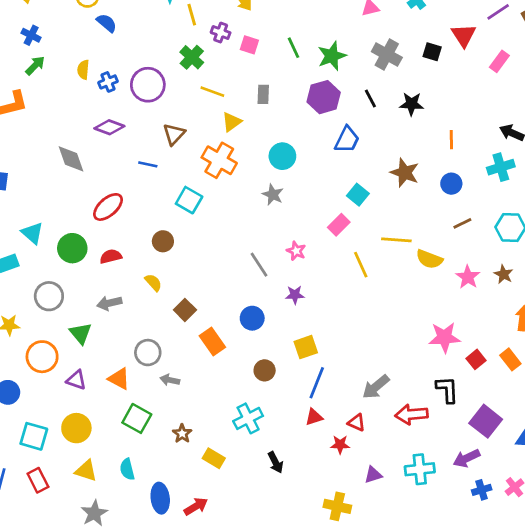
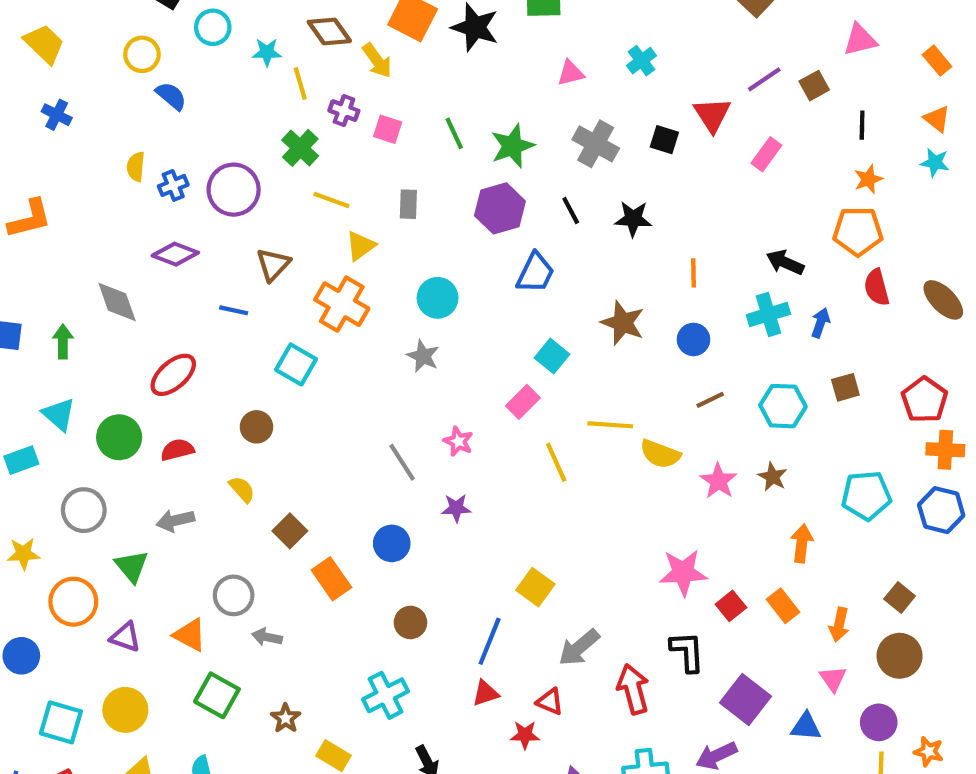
green arrow: (35, 65) -> (63, 342), moved, turned -45
yellow square: (306, 347) -> (535, 587), moved, turned -35
red arrow: (412, 414) -> (633, 689), turned 80

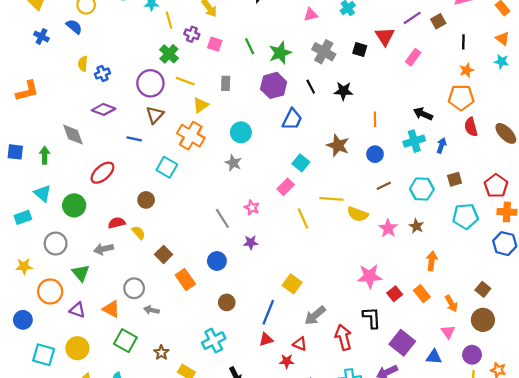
blue semicircle: (171, 96) -> (74, 27), moved
purple circle: (234, 190) -> (150, 83), moved
red semicircle: (177, 450) -> (117, 223), moved
cyan pentagon: (866, 496) -> (465, 216), moved
orange arrow: (839, 625) -> (451, 304), turned -42

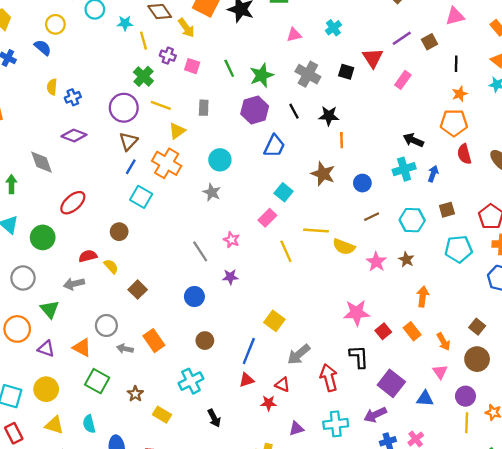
orange line: (375, 119) -> (342, 140), moved
blue line: (134, 139) -> (131, 167), moved, turned -72
orange rectangle: (185, 280) -> (154, 341), moved

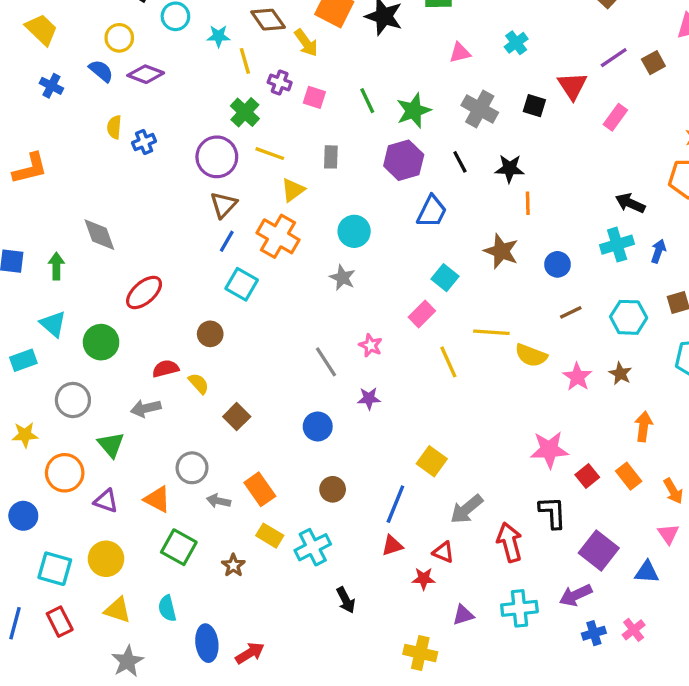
purple diamond: (74, 136) -> (146, 74), moved
yellow rectangle: (162, 415) -> (270, 536), moved

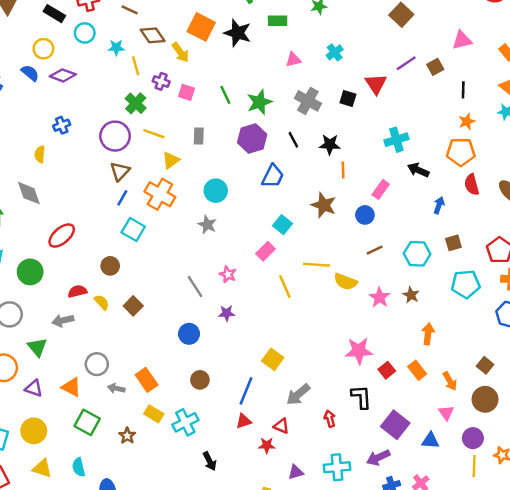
pink rectangle: (615, 117) -> (381, 189), moved
yellow semicircle: (114, 127) -> (40, 154), moved
cyan cross: (617, 245) -> (396, 140), moved
brown square: (237, 417) -> (133, 306), moved
red arrow: (510, 542) -> (330, 419), size x0.6

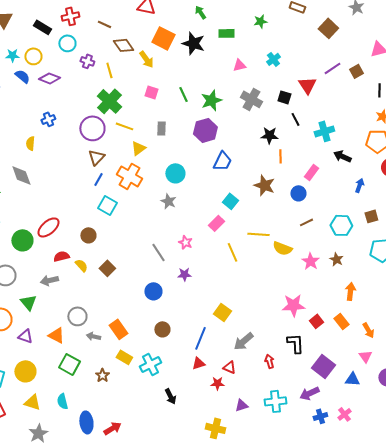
cyan star: (116, 48) -> (12, 55), moved
purple cross: (161, 81) -> (87, 61), moved
green cross: (136, 103) -> (109, 101), size x1.4
black line: (293, 140) -> (295, 119), moved
red ellipse: (62, 236) -> (48, 227), moved

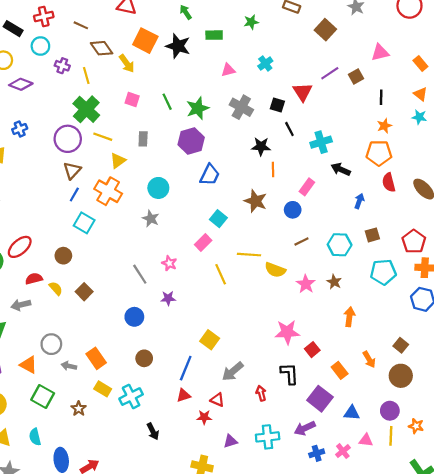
orange rectangle: (341, 321) -> (340, 370), moved
pink triangle: (365, 356) -> (366, 440), moved, turned -48

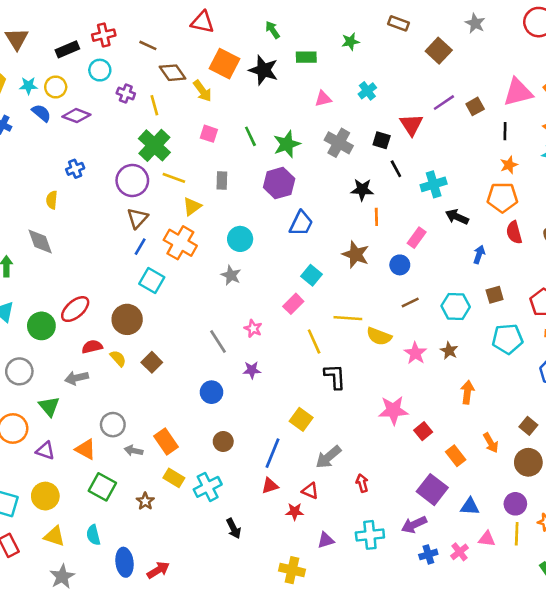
black rectangle: (13, 29) -> (67, 49), turned -54
pink triangle: (380, 53) -> (518, 92), moved, size x1.4
brown circle: (63, 256) -> (127, 319), size x1.5
black L-shape: (289, 374) -> (335, 377), moved

